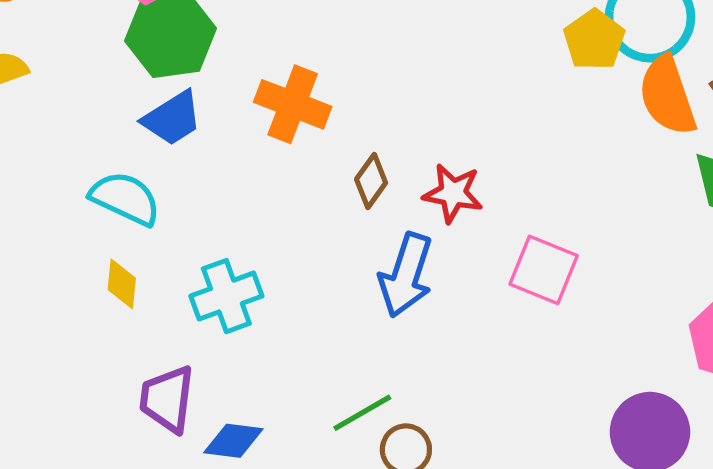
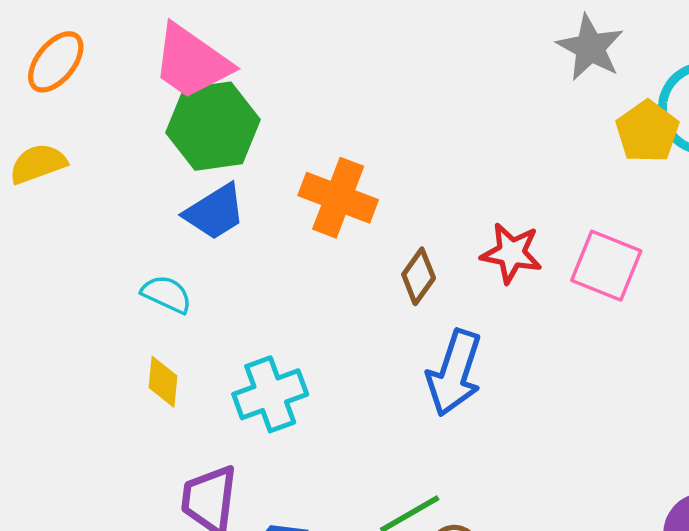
red star: (453, 193) -> (511, 253), moved
cyan semicircle: (125, 198) -> (167, 294), size x0.7
pink square: (544, 270) -> (606, 266), moved

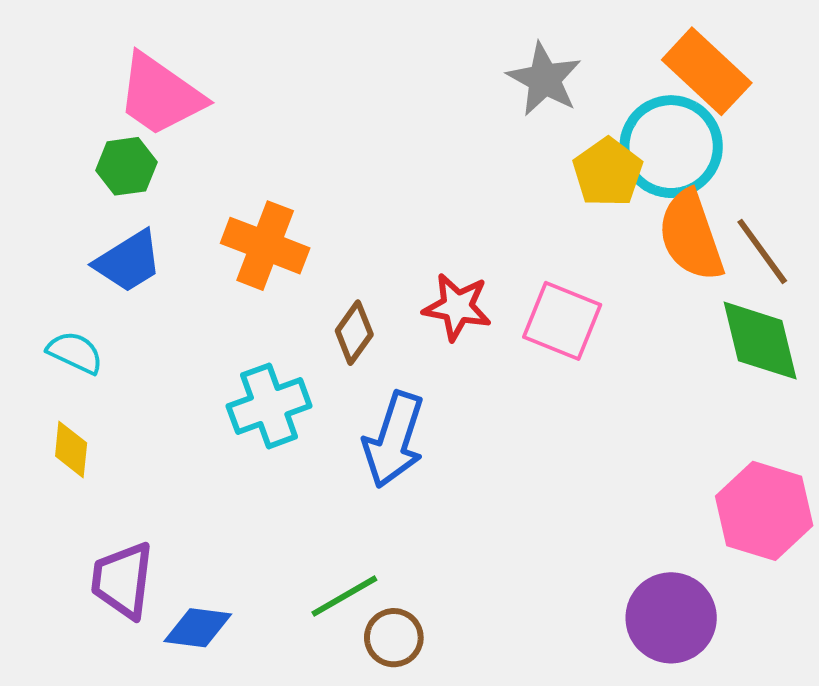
pink trapezoid: (192, 62) -> (160, 95), moved
green hexagon: (213, 126) -> (126, 166), size x0.6
cyan cross: (270, 394) -> (269, 406), moved

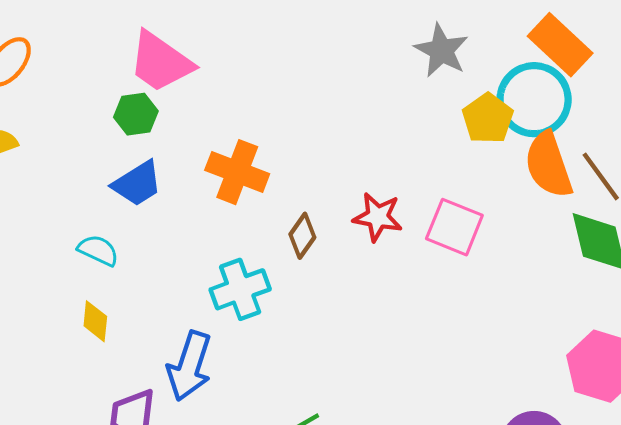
blue arrow: (394, 440) -> (189, 366), moved

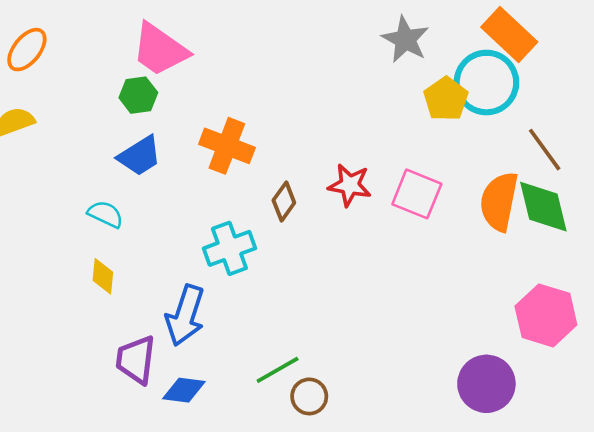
orange semicircle: (549, 165) -> (499, 202), moved, turned 30

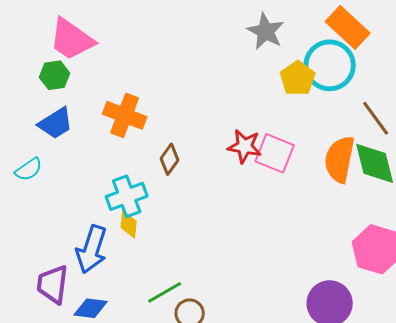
red star: (350, 185) -> (245, 146), moved
cyan semicircle: (105, 214) -> (29, 169), turned 120
yellow diamond: (103, 276) -> (129, 224), moved

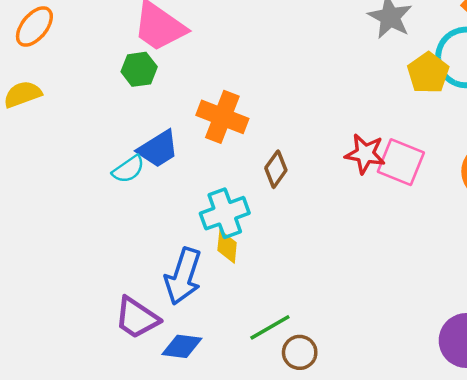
blue trapezoid: (56, 123) -> (158, 149), moved
cyan semicircle: (29, 169) -> (128, 169), moved
purple trapezoid: (53, 284) -> (137, 318), turned -63

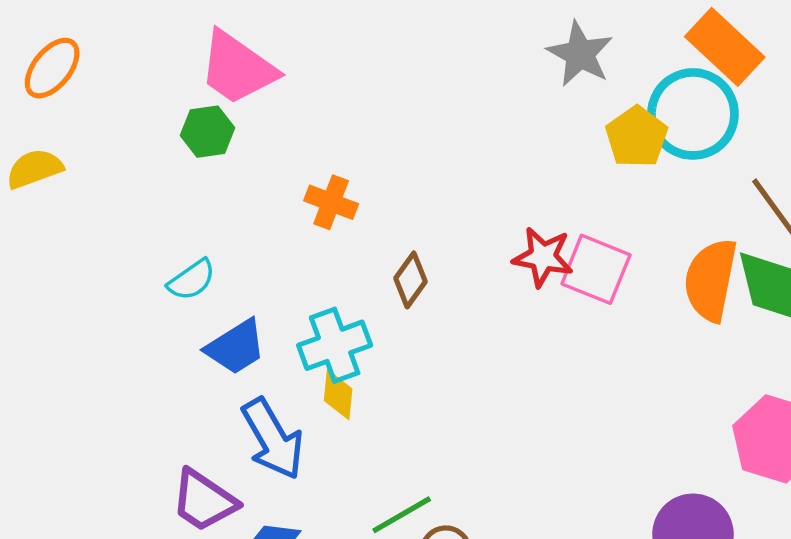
orange cross: (222, 117) -> (331, 202), size x0.7
blue trapezoid: (158, 149) -> (236, 347), moved
blue arrow: (183, 276) -> (273, 439), turned -48

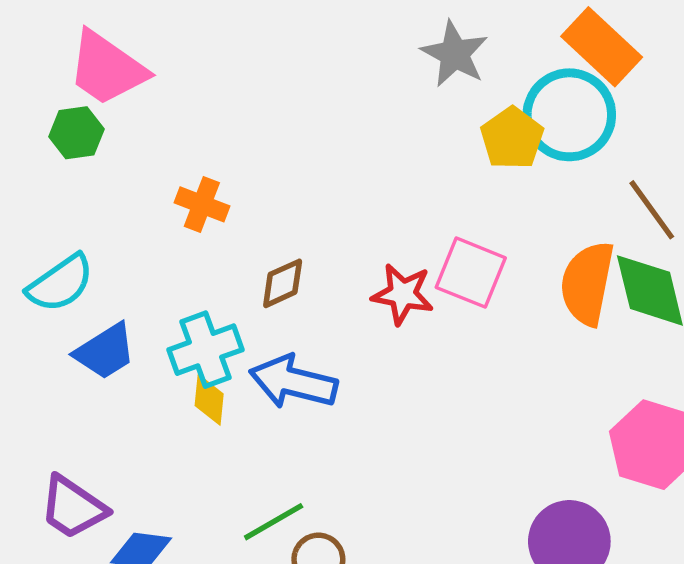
red star: (543, 257) -> (403, 294), moved
cyan semicircle: (192, 280) -> (60, 283), size x1.4
brown diamond: (411, 280) -> (283, 283), turned 30
blue arrow: (273, 439) -> (293, 382), moved, turned 134

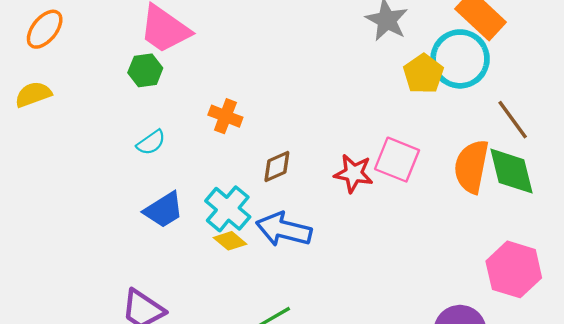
cyan semicircle: (60, 283) -> (151, 142), moved, size x0.7
cyan cross: (206, 350) -> (228, 209), turned -30
yellow diamond: (209, 400) -> (230, 241), turned -56

